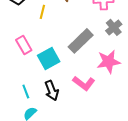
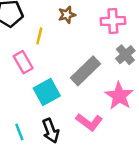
pink rectangle: (24, 45) -> (23, 62), moved
pink star: (109, 62) -> (119, 96), turned -30

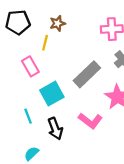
brown star: (67, 15) -> (57, 23), moved
cyan line: (19, 132) -> (28, 116), moved

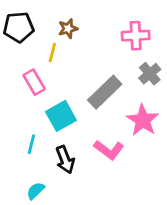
cyan line: (28, 116) -> (31, 144), turned 35

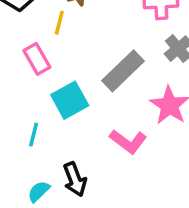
black arrow: (65, 160) -> (75, 179), moved

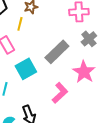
pink L-shape: (128, 141) -> (60, 93), turned -80

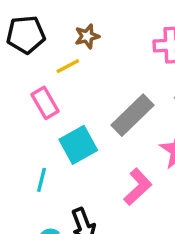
yellow line: (20, 24) -> (68, 66), turned 48

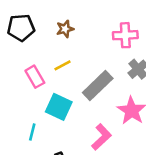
yellow line: (68, 66) -> (62, 65), moved
cyan square: (78, 145) -> (59, 107), turned -36

